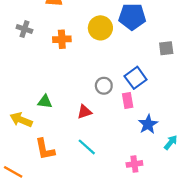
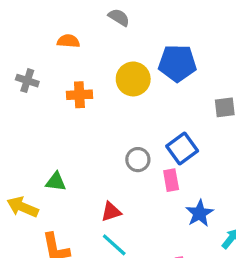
red triangle: (85, 112) -> (111, 212), moved

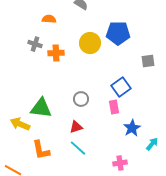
gray cross: (27, 81) -> (35, 44), moved
gray circle: (138, 160) -> (81, 99), moved
green triangle: (56, 182) -> (41, 108), size x1.6

